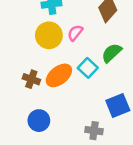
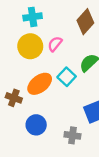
brown cross: (31, 79) -> (14, 98), moved
blue circle: (39, 121) -> (36, 125), moved

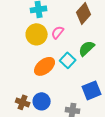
brown cross: (14, 98) -> (23, 102), moved

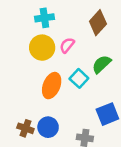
orange ellipse: (45, 66) -> (52, 86), turned -30

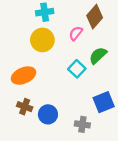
pink semicircle: (67, 45) -> (76, 33), moved
orange ellipse: (52, 86) -> (24, 76), moved, turned 45
brown cross: (25, 128) -> (25, 107), moved

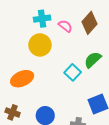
pink semicircle: (76, 33) -> (65, 26), moved, turned 88
brown cross: (25, 107) -> (13, 112), moved

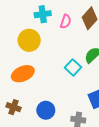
pink semicircle: (65, 26) -> (66, 21), turned 72
yellow circle: (40, 45) -> (29, 40), moved

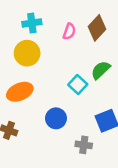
cyan cross: (43, 14) -> (32, 23), moved
blue circle: (46, 110) -> (56, 118), moved

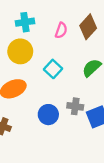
cyan square: (78, 85) -> (53, 69), moved
gray cross: (84, 145) -> (75, 106), moved

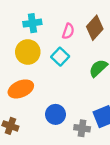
cyan square: (53, 69) -> (60, 57), moved
gray cross: (75, 106) -> (82, 128), moved

